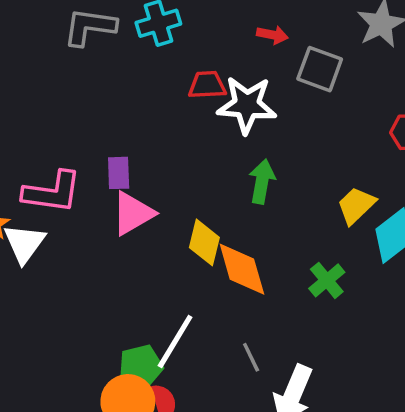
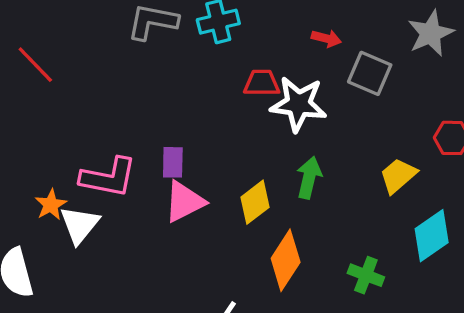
yellow trapezoid: (356, 205) -> (398, 176), moved
yellow diamond: (204, 242) -> (255, 202), moved, turned 36
orange diamond: (242, 269) -> (286, 260), turned 46
green cross: (327, 280) -> (366, 275), turned -32

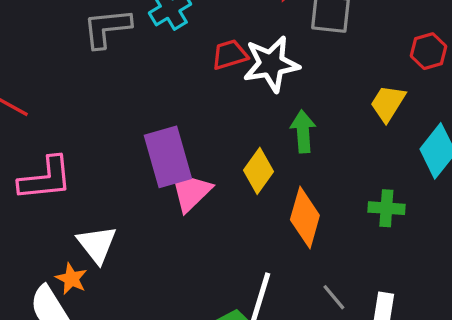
purple rectangle: (173, 162) -> (168, 157), size x1.8
pink L-shape: (108, 177) -> (45, 179), moved
orange star: (51, 205) -> (71, 279), moved

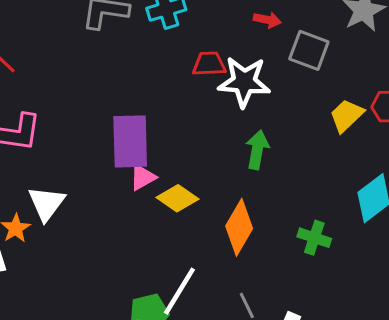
yellow trapezoid: (388, 103) -> (346, 116), moved
yellow diamond: (258, 171) -> (178, 198), moved, turned 75
pink triangle: (191, 191) -> (143, 177), size x0.7

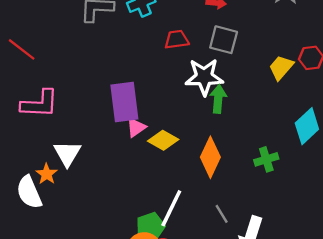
gray square: (309, 50) -> (224, 40), moved
white star: (244, 82) -> (204, 77), moved
green cross: (314, 238) -> (266, 159), turned -30

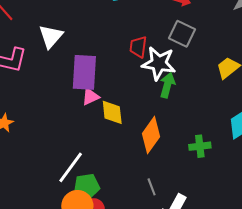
red trapezoid: (177, 40) -> (138, 47), moved, turned -85
yellow diamond: (163, 140) -> (112, 112), turned 44
white triangle: (67, 153) -> (51, 36), moved
white line: (171, 208) -> (71, 167), moved

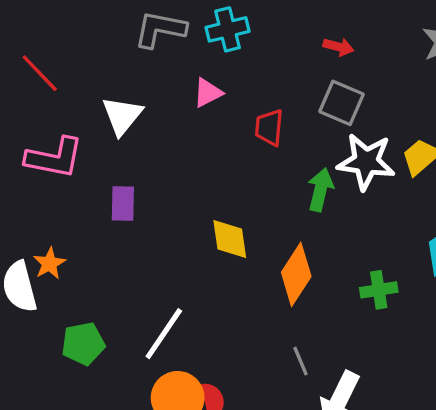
white star: (159, 63) -> (366, 162), moved
purple rectangle: (84, 72) -> (123, 204), moved, size x0.6
pink triangle: (90, 97) -> (208, 93), moved
green pentagon: (87, 186) -> (83, 344), moved

